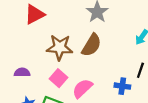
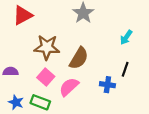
brown semicircle: (92, 45) -> (79, 58), moved

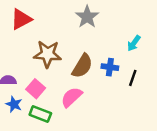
pink square: (46, 77) -> (36, 89), moved
blue cross: (107, 85) -> (110, 67), moved
blue star: (16, 102) -> (14, 104), moved

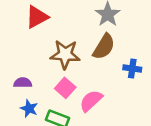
brown semicircle: (82, 66) -> (104, 47), moved
pink square: (36, 89) -> (65, 88), moved

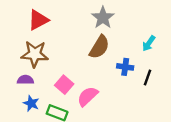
brown star: (65, 54) -> (35, 54), moved

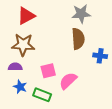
gray star: (103, 18) -> (81, 14), turned 30
brown semicircle: (99, 47) -> (78, 39), turned -35
pink square: (64, 85) -> (48, 71), turned 35

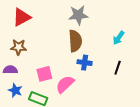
brown star: (23, 45) -> (18, 47), size x0.7
blue cross: (100, 56) -> (85, 63), moved

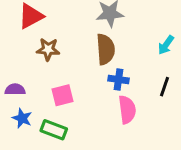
brown star: (18, 47) -> (48, 49), moved
pink semicircle: (65, 84) -> (127, 110), moved, turned 126

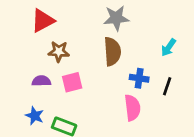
blue cross: (119, 79) -> (139, 78), moved
purple semicircle: (15, 90) -> (41, 81), moved
pink square: (62, 95) -> (72, 82), moved

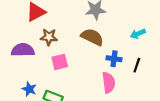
cyan arrow: (169, 47) -> (138, 34), turned 32
brown semicircle: (112, 51) -> (92, 37), turned -60
purple semicircle: (41, 81) -> (23, 50), moved, size x1.5

